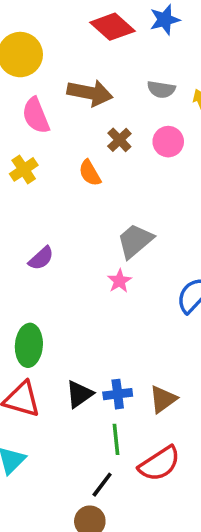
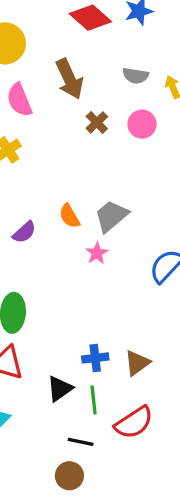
brown arrow: (90, 93) -> (69, 79), turned 54
orange semicircle: (90, 173) -> (69, 216), moved
black triangle: (79, 394) -> (60, 389), moved
black line: (102, 485) -> (81, 442), turned 65

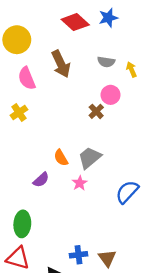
brown cross: (97, 122) -> (96, 111), moved
purple semicircle: (24, 232) -> (41, 180), moved
brown triangle: (137, 363) -> (107, 258), turned -30

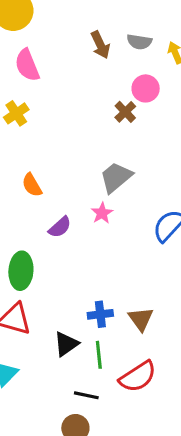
brown arrow: (61, 64) -> (100, 45), moved, size x0.7
orange semicircle: (61, 158) -> (32, 185), moved
purple semicircle: (41, 180) -> (60, 227), moved

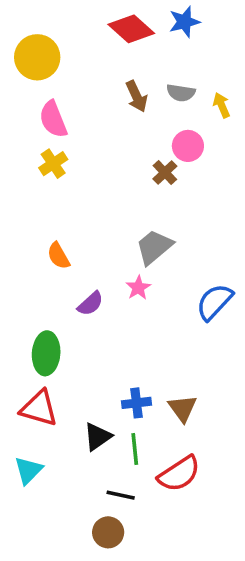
yellow cross: (16, 113) -> (53, 164), moved

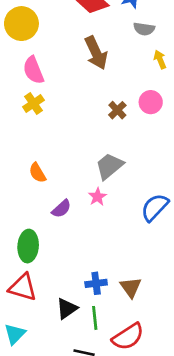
gray semicircle: (181, 93) -> (144, 29), moved
brown arrow: (137, 96) -> (96, 53), size x1.4
pink circle: (188, 146) -> (151, 102), moved

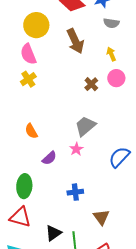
yellow circle: (21, 24) -> (36, 25), moved
yellow arrow: (160, 60) -> (111, 54), moved
blue cross: (96, 283) -> (75, 192), moved

